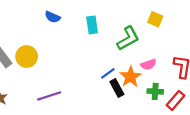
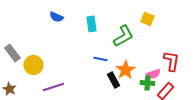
yellow circle: (27, 56) -> (33, 65), moved
pink semicircle: (148, 64) -> (153, 74), moved
blue line: (108, 73) -> (100, 59), moved, turned 48

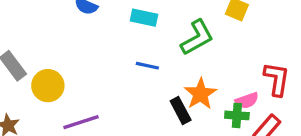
cyan rectangle: (91, 24) -> (144, 18), turned -70
blue line: (100, 59) -> (147, 66), moved

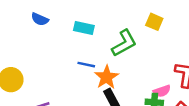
orange star: (200, 94) -> (106, 77), moved

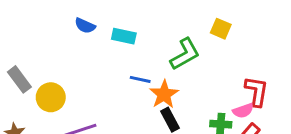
cyan rectangle: (84, 28) -> (124, 36), moved
pink semicircle: (162, 91) -> (243, 111), moved

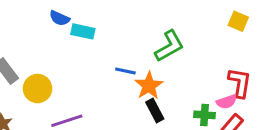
blue semicircle: (85, 26) -> (60, 18), moved
yellow square: (221, 29) -> (238, 21), moved
cyan rectangle: (124, 36) -> (83, 31), moved

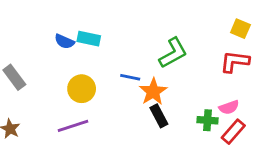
blue semicircle: (60, 18) -> (64, 41), moved
red L-shape: (240, 83) -> (235, 62), moved, turned -92
yellow circle: (38, 89) -> (82, 89), moved

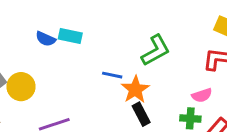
yellow circle: (82, 89) -> (21, 87), moved
pink semicircle: (229, 107) -> (202, 95), moved

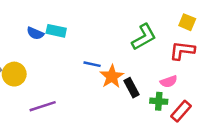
green L-shape: (156, 50) -> (144, 37), moved
black rectangle: (141, 114) -> (132, 88), moved

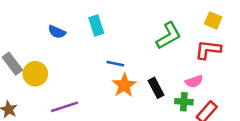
cyan rectangle: (56, 31) -> (96, 26), moved, turned 60
orange star: (112, 77) -> (124, 85), moved

